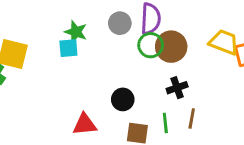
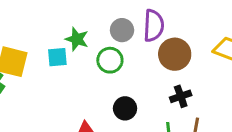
green circle: (151, 45) -> (110, 60), moved
cyan square: (68, 48) -> (57, 57), moved

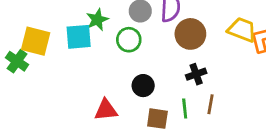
green star: (77, 39) -> (97, 20), turned 30
cyan square: (57, 57) -> (79, 37), size x1.4

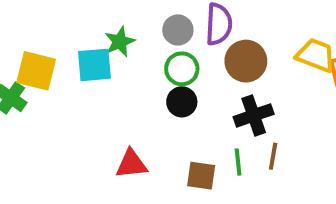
green circle: (129, 40) -> (182, 69), moved
black cross: (196, 74) -> (254, 115), size x1.4
black circle: (143, 86) -> (182, 102), moved

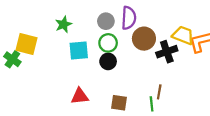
green star: (120, 42) -> (63, 24), moved
cyan square: (94, 65) -> (79, 51), moved
black cross: (254, 115) -> (167, 52), moved
green line: (238, 162) -> (152, 104), moved

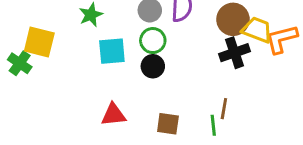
brown circle: (144, 39) -> (233, 19), moved

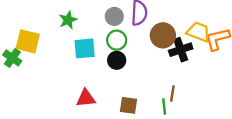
brown circle: (233, 19) -> (163, 35), moved

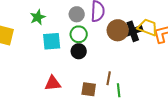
black cross: (181, 50) -> (133, 31), moved
brown line: (172, 93) -> (109, 78), moved

